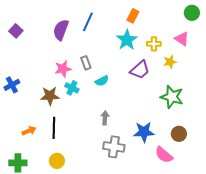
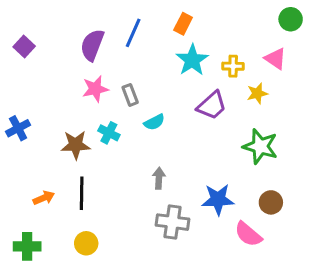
orange rectangle: (133, 16) -> (183, 24), moved
pink star: (63, 69) -> (95, 89), moved

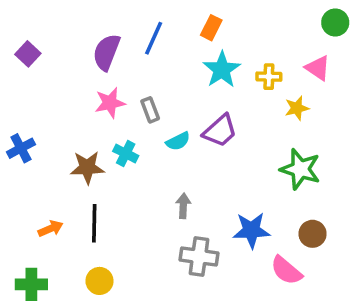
purple trapezoid: (212, 106) -> (220, 131), moved

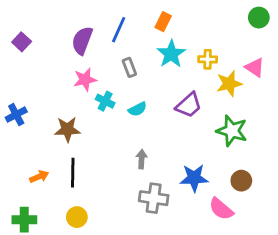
pink triangle: (318, 68) -> (255, 67), moved
yellow star: (297, 108) -> (229, 84), size x1.4
gray rectangle: (150, 110) -> (129, 67), moved
purple trapezoid: (220, 131) -> (189, 105), moved
cyan cross: (126, 153) -> (105, 101), moved

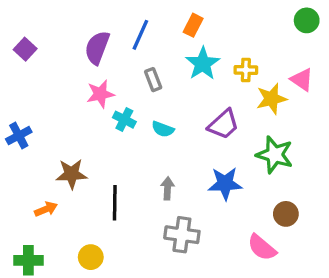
cyan semicircle: (138, 109) -> (163, 129), turned 48
brown star: (67, 129) -> (72, 174), moved
black line: (73, 173) -> (115, 203), moved
blue star: (194, 178) -> (225, 184), moved

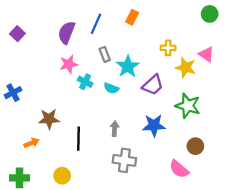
cyan star: (203, 64) -> (128, 66), moved
yellow star: (271, 99) -> (186, 68), turned 30

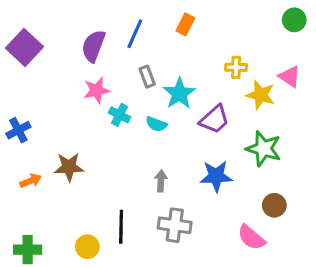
purple square: (17, 34) -> (24, 47), size x1.6
black line: (79, 139) -> (121, 227), moved
orange arrow: (32, 143) -> (31, 181), moved

